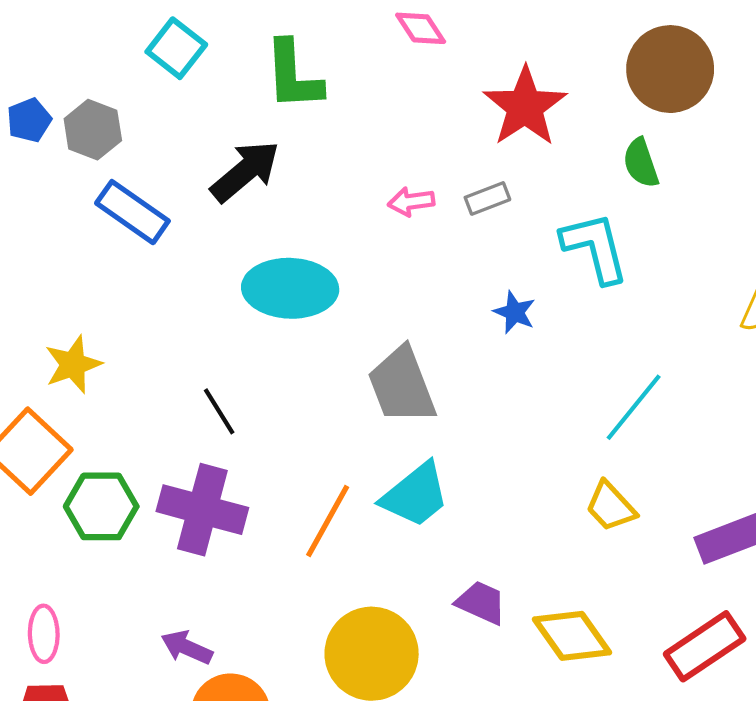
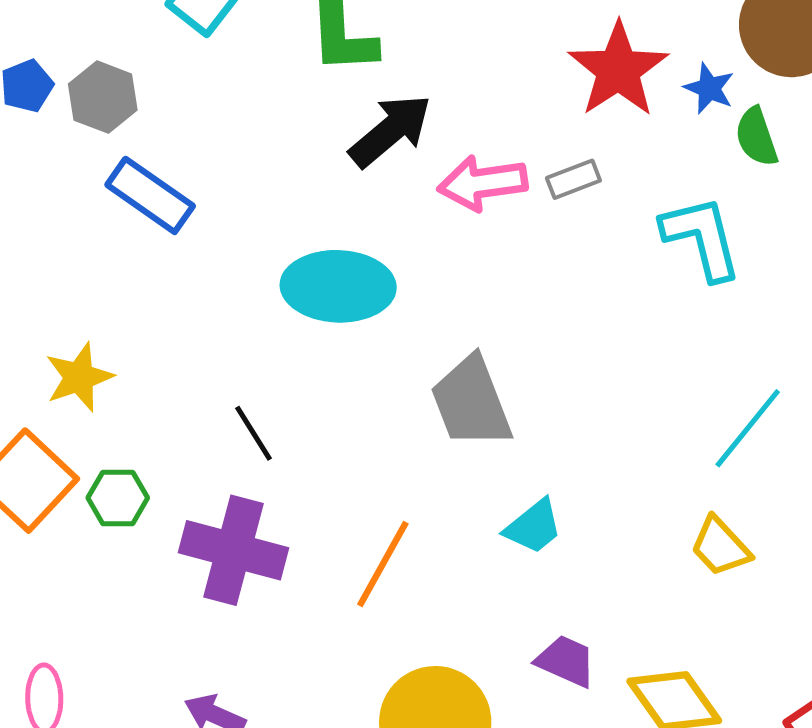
black arrow: (245, 171) -> (390, 131), moved
pink arrow: (411, 202) -> (483, 183), size x1.6
blue star: (515, 312) -> (709, 88), moved
cyan trapezoid: (415, 495) -> (534, 527), moved, size x0.7
green hexagon: (101, 506) -> (118, 498), moved, size x0.7

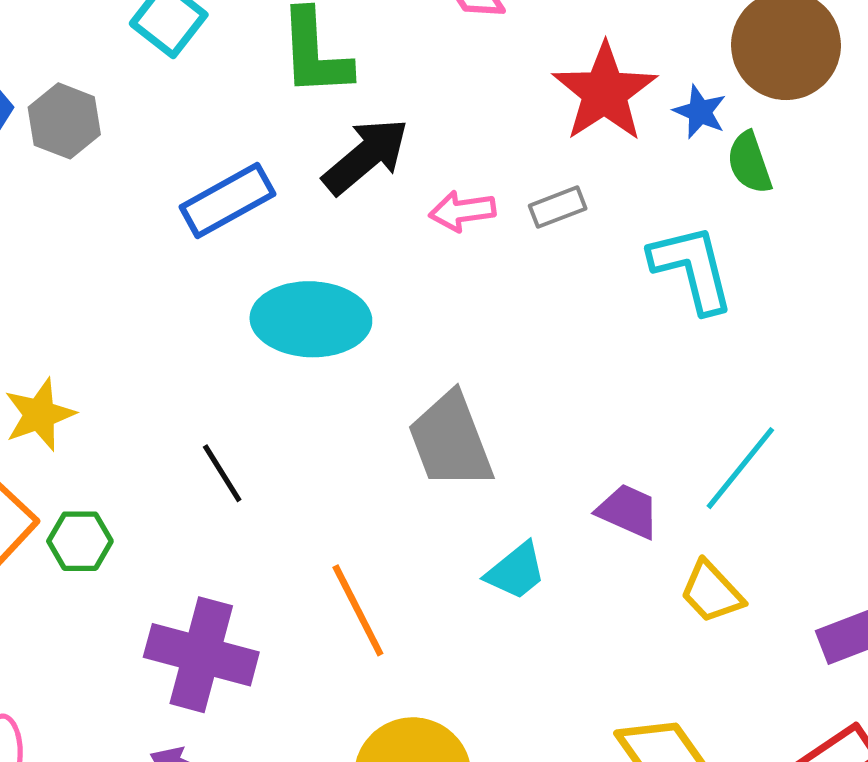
pink arrow: (483, 183) -> (462, 211), size x0.7
blue rectangle: (150, 195) -> (227, 201), moved, turned -64
purple cross: (234, 550) -> (201, 655), moved
orange line: (383, 564) -> (358, 610), turned -56
purple trapezoid: (566, 661) -> (628, 511), moved

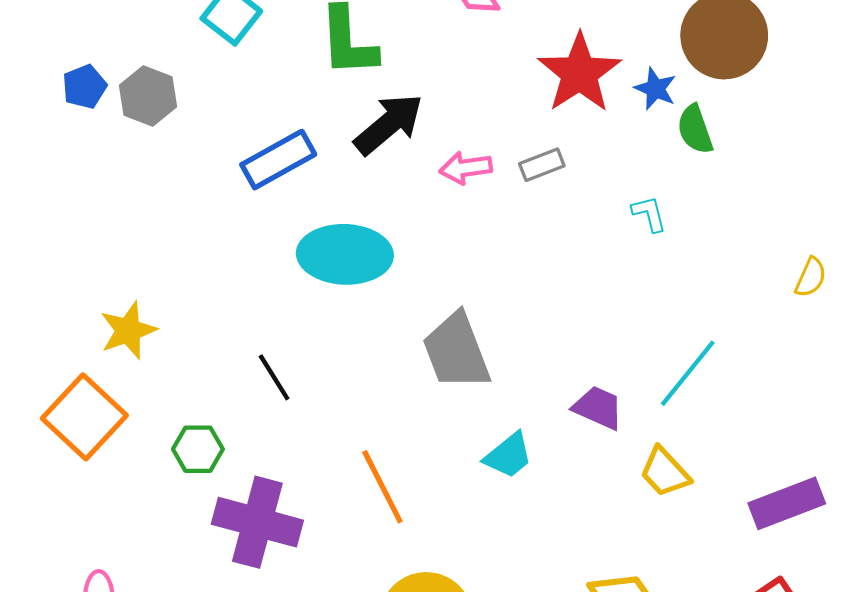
cyan L-shape: (692, 268) -> (649, 214), size x0.5
green hexagon: (80, 541) -> (198, 449), moved

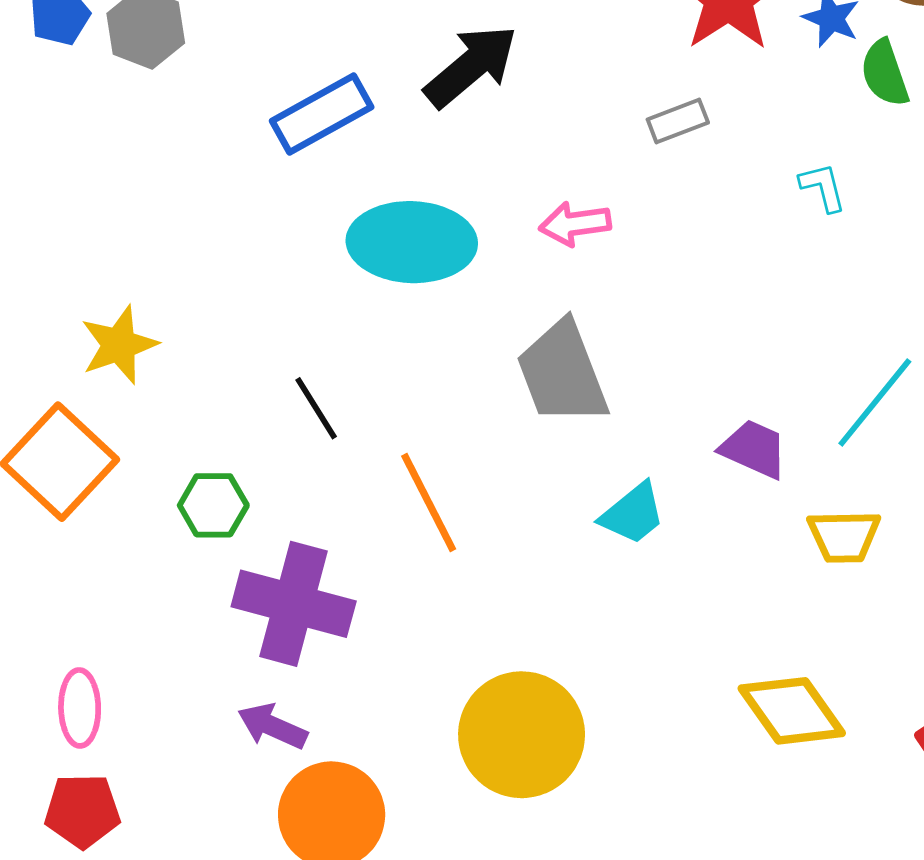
pink arrow: (466, 168) -> (575, 224), moved
yellow trapezoid: (665, 472) -> (844, 536), turned -48
orange line: (382, 487) -> (429, 502), moved

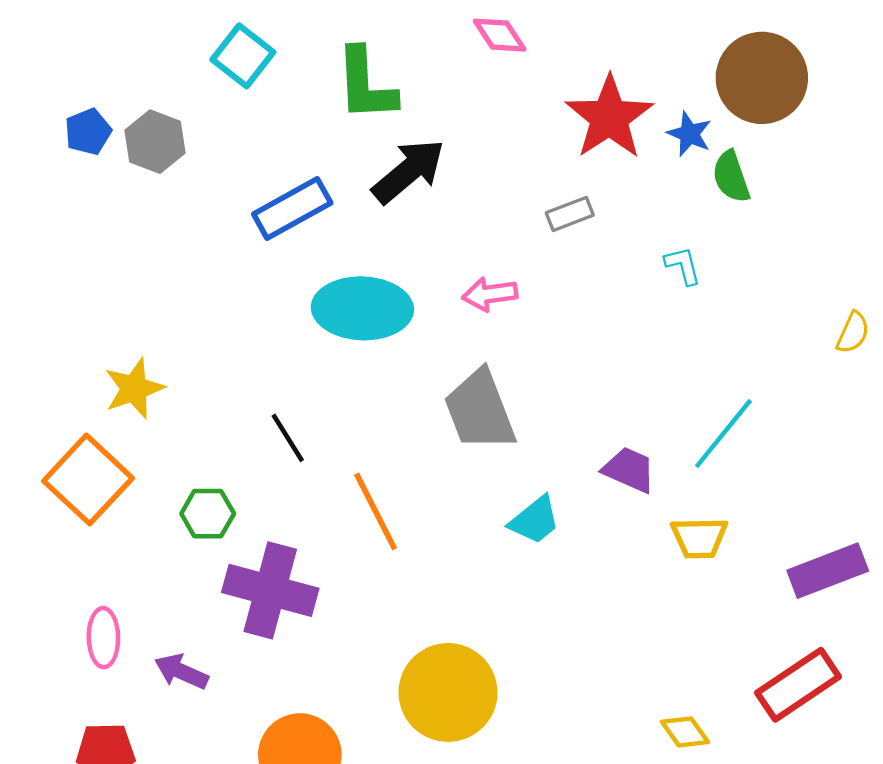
pink ellipse: (80, 708) -> (103, 638), moved
yellow diamond: (792, 711) -> (685, 732), moved, size x0.6
purple arrow: (272, 726) -> (181, 672), moved

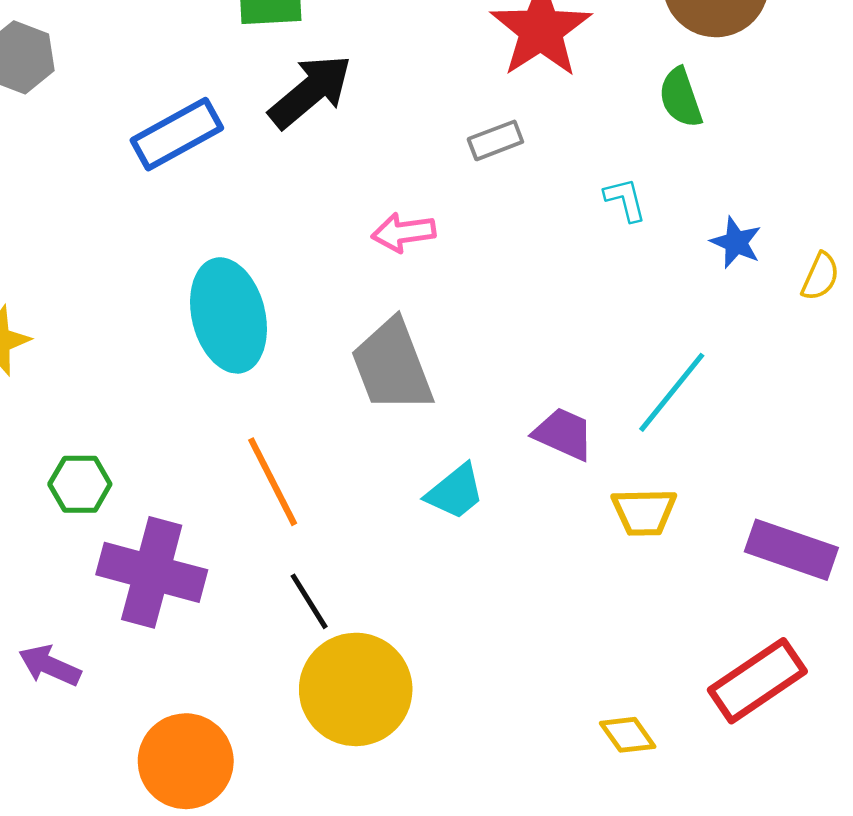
blue star: (689, 134) -> (736, 242), moved
cyan ellipse: (362, 308) -> (229, 315), moved, turned 74
black line: (288, 438) -> (309, 601), moved
purple rectangle: (828, 571) -> (791, 550), turned 40

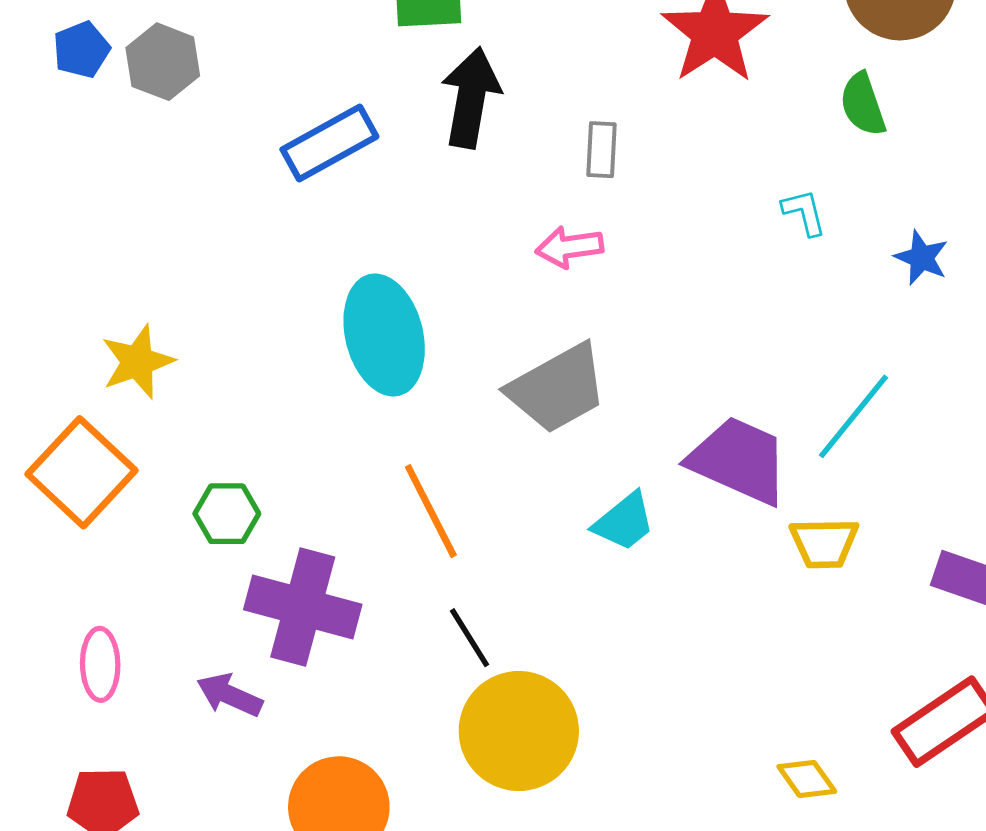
black arrow: (310, 91) -> (471, 98), turned -40
gray rectangle: (495, 140) -> (601, 150), moved, turned -66
gray trapezoid: (392, 366) -> (557, 388), turned -98
purple trapezoid: (563, 434) -> (739, 460), size x1.6
purple arrow: (50, 666) -> (229, 695), moved

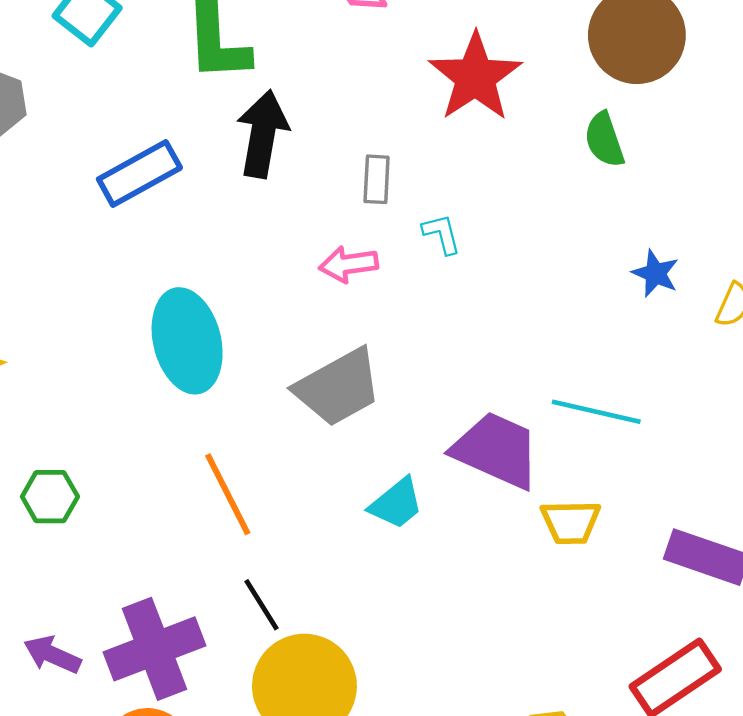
cyan L-shape: (804, 212) -> (442, 234), moved
cyan line: (853, 416) -> (596, 412), turned 64
purple cross: (303, 607) -> (155, 649), moved, turned -36

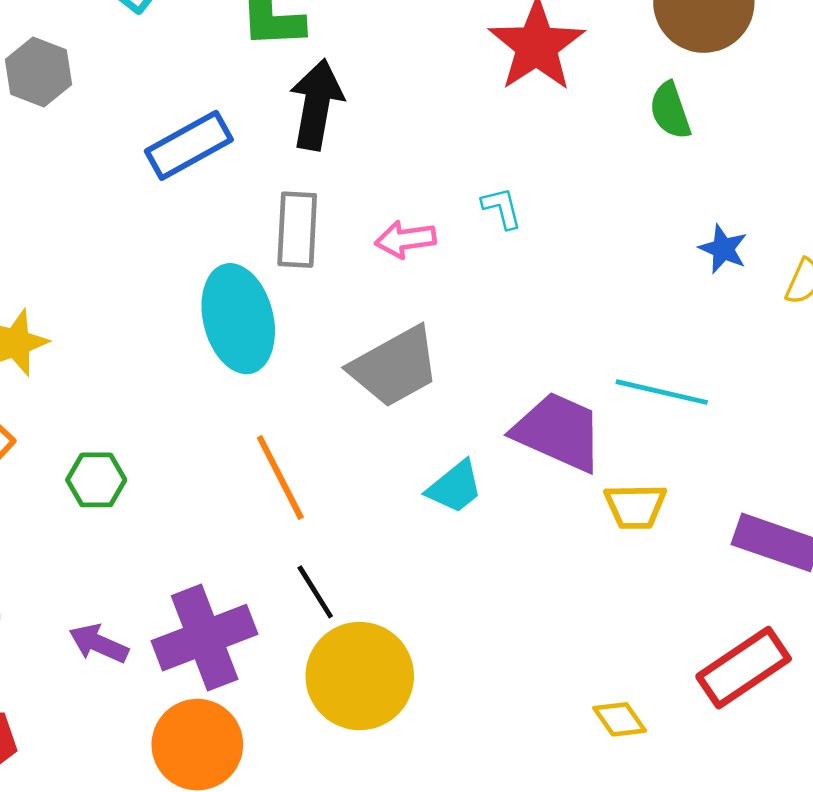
gray rectangle: (377, 179) -> (297, 230), moved, size x1.5

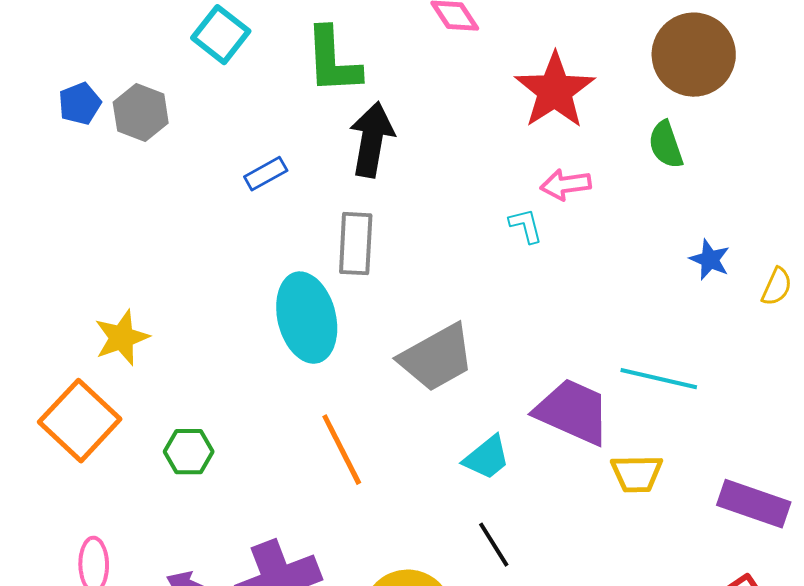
blue rectangle: (189, 145) -> (266, 174), size x0.6
pink arrow: (405, 239) -> (566, 185), moved
black line: (315, 592) -> (494, 545), moved

